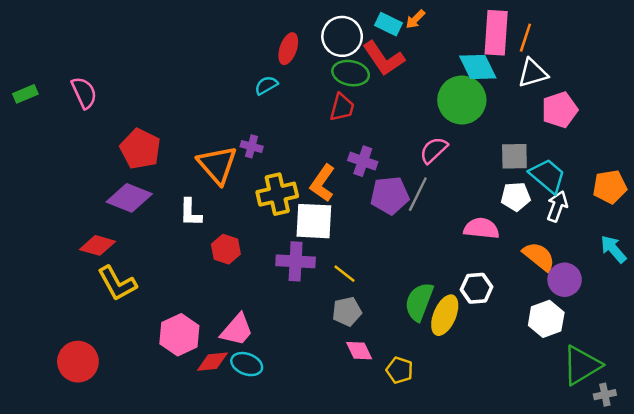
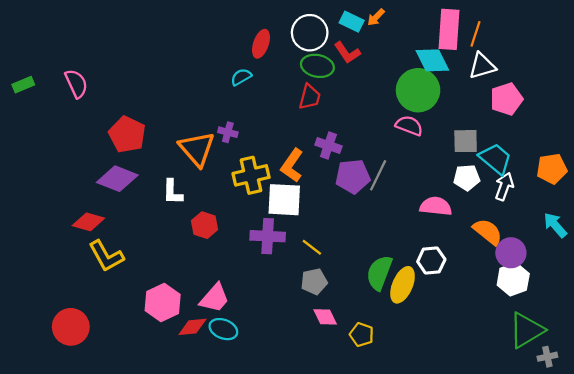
red L-shape: (384, 58) -> (347, 53), size x0.7
pink semicircle: (434, 150) -> (409, 126), moved, turned 64
white hexagon: (546, 319) -> (513, 279), moved

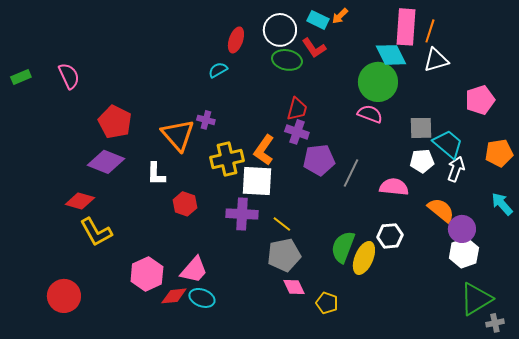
red trapezoid: (310, 97) -> (297, 109), moved
pink pentagon: (506, 99) -> (480, 100), moved
gray line: (378, 175) -> (351, 173), moved
gray pentagon: (314, 282) -> (284, 255), size x1.4

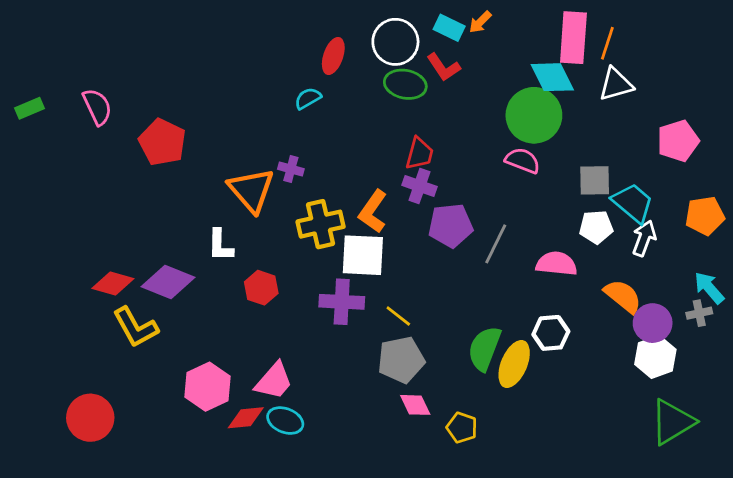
red pentagon: (115, 122) -> (162, 142), moved
purple diamond: (106, 162) -> (168, 282), moved
gray cross: (495, 323) -> (699, 313), moved

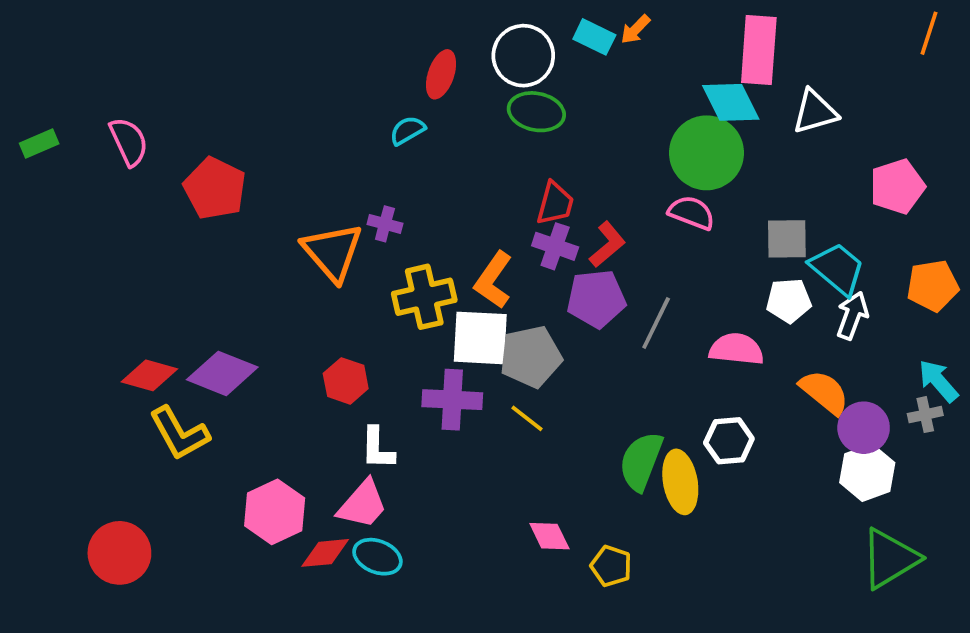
orange line: (607, 43) -> (929, 33), moved
red L-shape: (443, 67) -> (607, 244), moved, turned -96
white L-shape: (220, 245) -> (377, 448), moved
gray pentagon: (401, 360) -> (531, 357), moved
yellow ellipse: (514, 364) -> (680, 482), turned -33

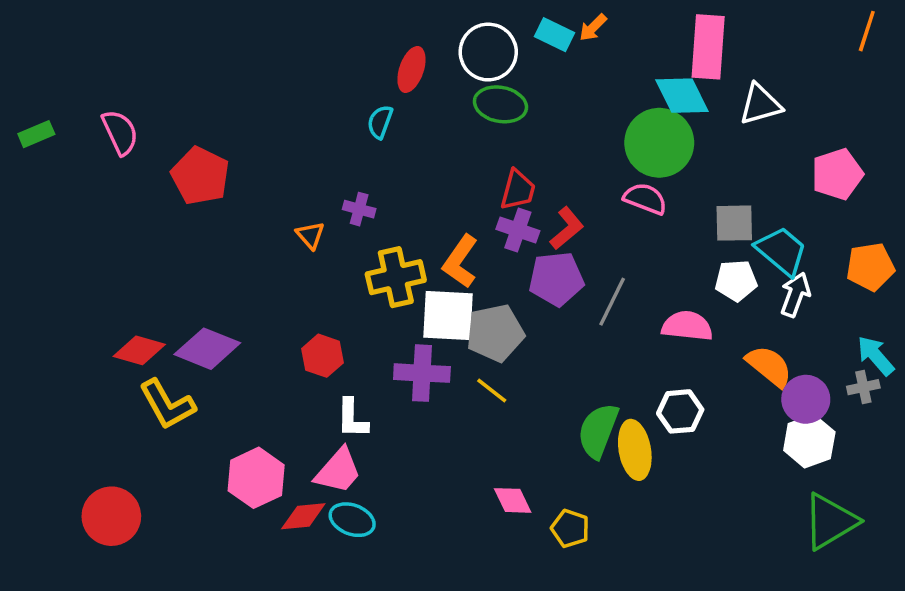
cyan semicircle: (407, 130) -> (380, 122), turned -40
orange triangle: (333, 252) -> (310, 235), size x0.5

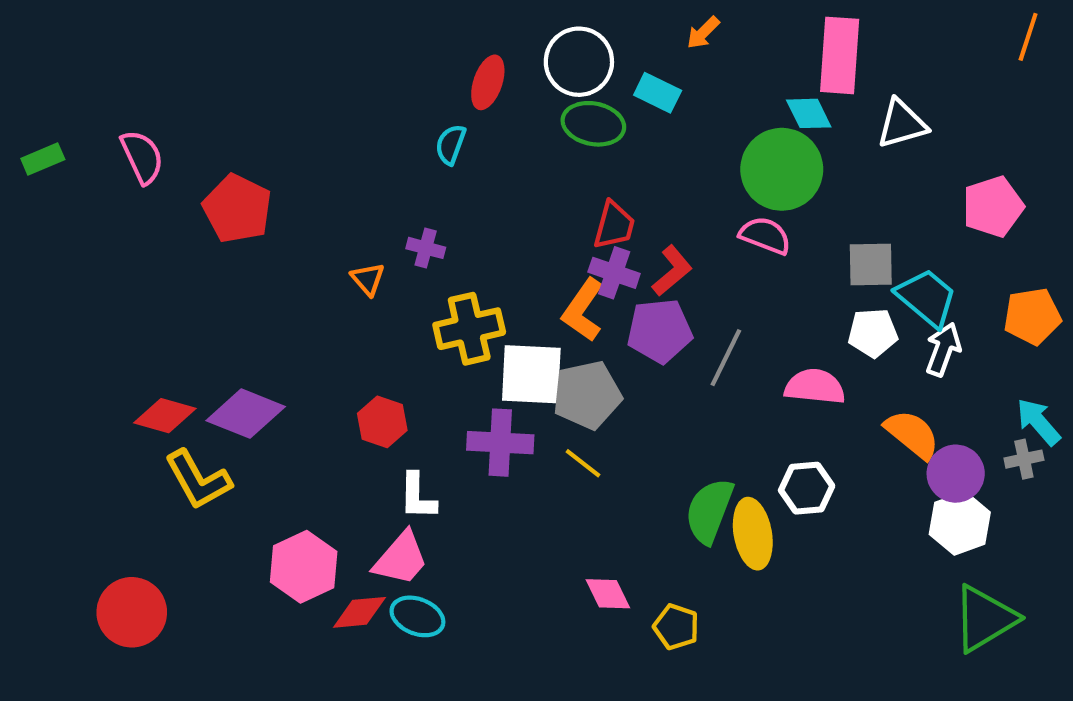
cyan rectangle: (555, 35) -> (658, 93), moved
cyan diamond: (682, 96) -> (809, 113), size x0.7
orange L-shape: (460, 261) -> (583, 310), moved

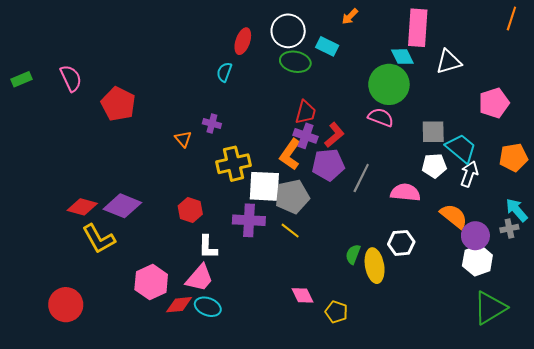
green semicircle: (709, 511) -> (353, 254), size x0.6

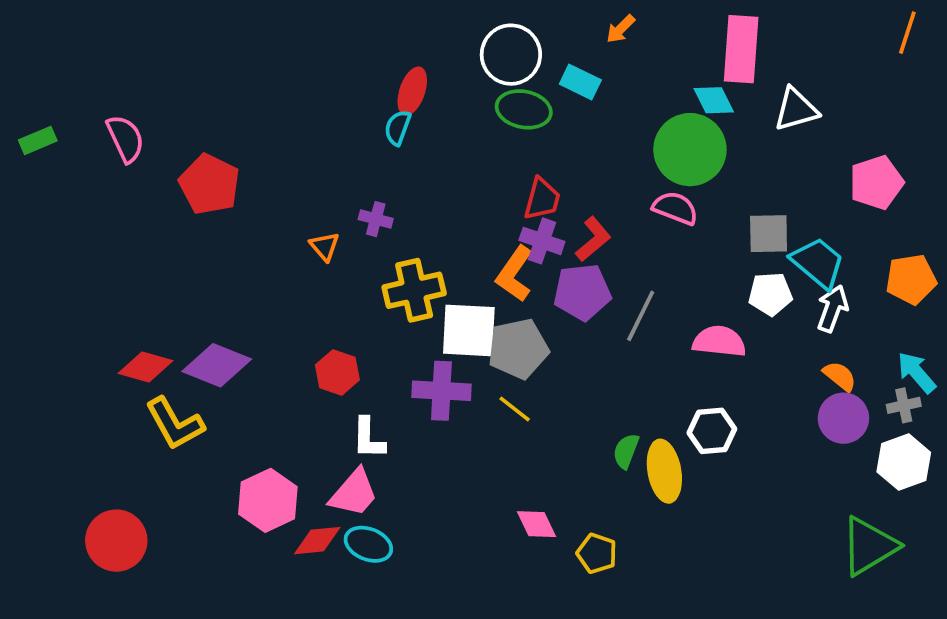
red ellipse: (243, 41) -> (412, 91), moved
orange semicircle: (454, 216) -> (840, 376), moved, size x0.7
white hexagon: (477, 260) -> (904, 462), moved

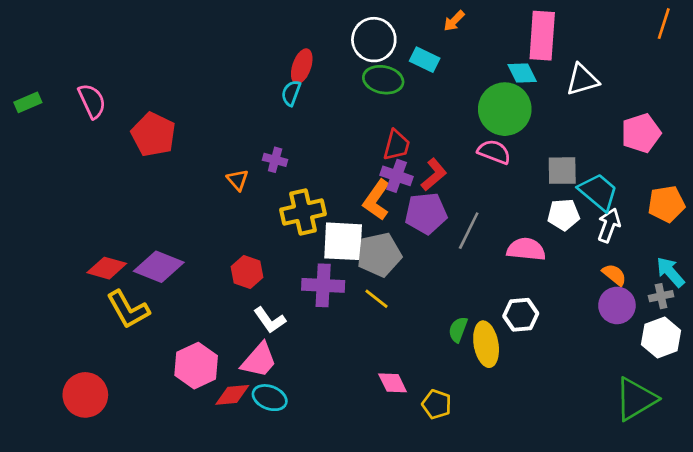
white L-shape: (368, 438) -> (270, 320), turned -36

